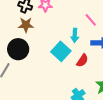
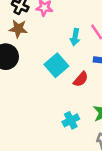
cyan arrow: (75, 35) -> (75, 37), moved

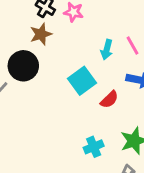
brown star: (18, 29) -> (41, 34), turned -30

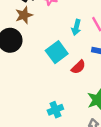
cyan cross: (94, 147) -> (55, 110), moved

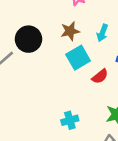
brown star: (24, 15) -> (70, 31), moved

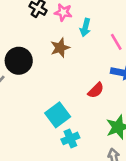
cyan arrow: (102, 33) -> (85, 27), moved
cyan square: (78, 58) -> (58, 115), moved

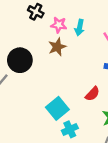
pink star: (63, 12) -> (59, 25), moved
red semicircle: (96, 90) -> (92, 94), moved

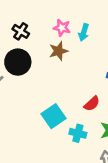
black cross: (36, 12) -> (21, 31), moved
cyan cross: (70, 129) -> (78, 133), moved, turned 35

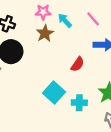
cyan arrow: (84, 32) -> (65, 20), moved, turned 133
red semicircle: (92, 104) -> (78, 64), moved

